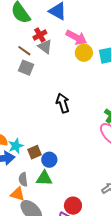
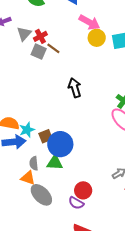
red cross: (40, 35) -> (40, 36), moved
gray triangle: (45, 47) -> (24, 34), moved, turned 35
brown line: (24, 51) -> (53, 48), moved
blue circle: (49, 160) -> (60, 144), size x1.6

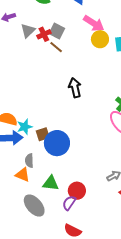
gray square: (39, 52) -> (57, 31), moved
green triangle: (55, 163) -> (51, 183), moved
gray ellipse: (41, 195) -> (34, 206), moved
purple semicircle: (76, 203) -> (69, 203), turned 91

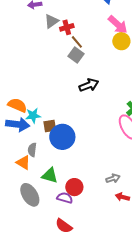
gray square: (57, 31) -> (76, 55), moved
black arrow: (75, 88) -> (89, 85), turned 72
purple semicircle: (69, 203) -> (65, 198), turned 63

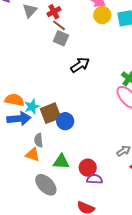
red cross: (67, 27) -> (54, 12), moved
brown square: (50, 126) -> (51, 113), size x1.5
blue circle: (62, 137) -> (65, 121), size x0.7
purple semicircle: (65, 198) -> (95, 179), moved

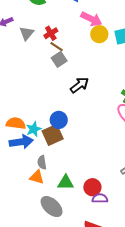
gray square: (61, 38) -> (59, 59), turned 35
blue circle: (65, 121) -> (59, 120), moved

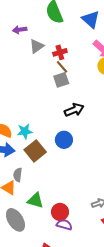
blue circle: (59, 120) -> (64, 140), moved
cyan star: (34, 129) -> (25, 131), moved
brown square: (53, 135) -> (35, 151), turned -30

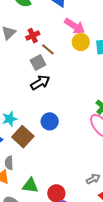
brown line: (62, 67) -> (48, 49), moved
black arrow: (74, 110) -> (40, 82), moved

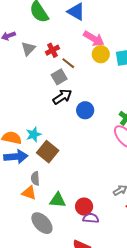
blue circle: (50, 121) -> (85, 110), moved

